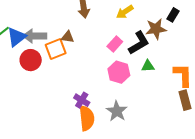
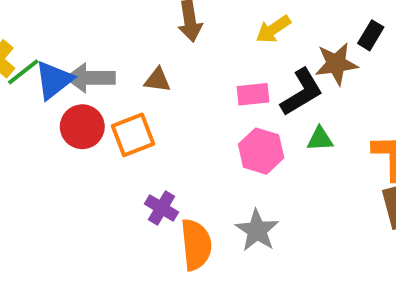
pink rectangle: (115, 44) -> (253, 94), turned 42
orange square: (56, 49) -> (133, 135), moved
purple cross: (82, 100) -> (162, 208), moved

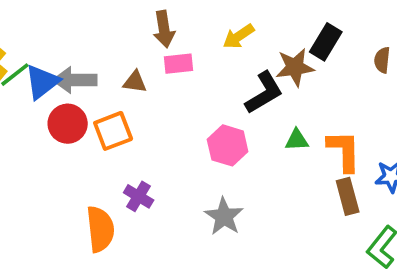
black rectangle: (371, 35) -> (326, 42), size x1.4
pink rectangle: (253, 94) -> (179, 64), moved
green triangle: (320, 139) -> (297, 140), moved
orange semicircle: (196, 245) -> (100, 229), moved

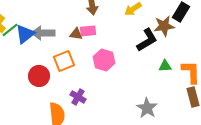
pink rectangle: (179, 64) -> (88, 31), moved
red circle: (68, 124) -> (39, 76), moved
pink hexagon: (228, 145) -> (104, 60), moved
gray star: (224, 216) -> (147, 108), moved

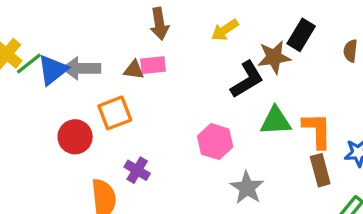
pink hexagon: (104, 60) -> (215, 142), moved
green triangle: (165, 66) -> (276, 121), size x1.5

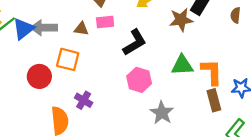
pink rectangle: (153, 65) -> (105, 22), moved
black L-shape: (247, 79) -> (135, 42), moved
orange square: (115, 113) -> (68, 59), turned 35

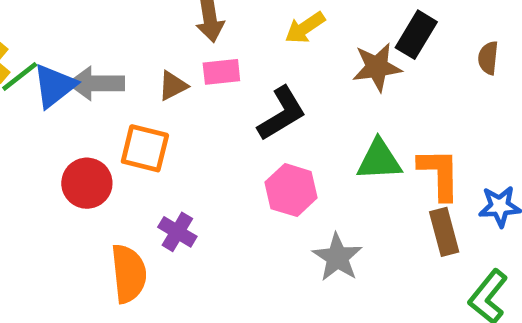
brown triangle: (81, 29) -> (173, 86), turned -35

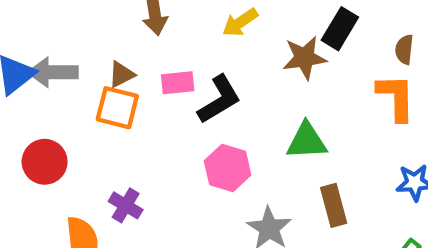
pink rectangle: (221, 72) -> (178, 83), moved
orange square: (145, 148) -> (117, 108), moved
orange L-shape: (439, 174) -> (396, 97), moved
brown rectangle: (444, 232) -> (334, 205), moved

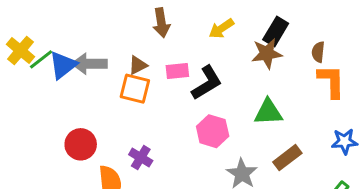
black rectangle: (340, 29) -> (276, 31), moved
brown semicircle: (404, 49) -> (318, 52), moved
red circle: (45, 162) -> (81, 144), moved
brown rectangle: (334, 205) -> (287, 158), turned 68

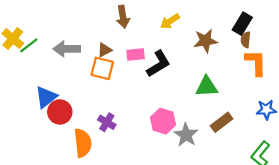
black rectangle: (276, 31) -> (242, 24), moved
blue triangle: (63, 65) -> (46, 97), moved
pink hexagon: (213, 131) -> (163, 121), moved

